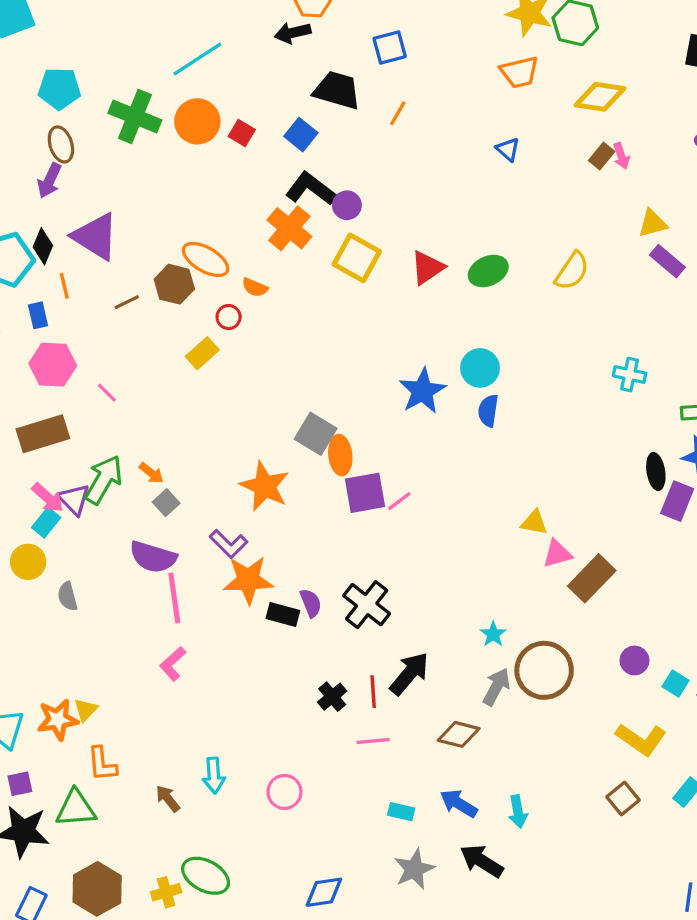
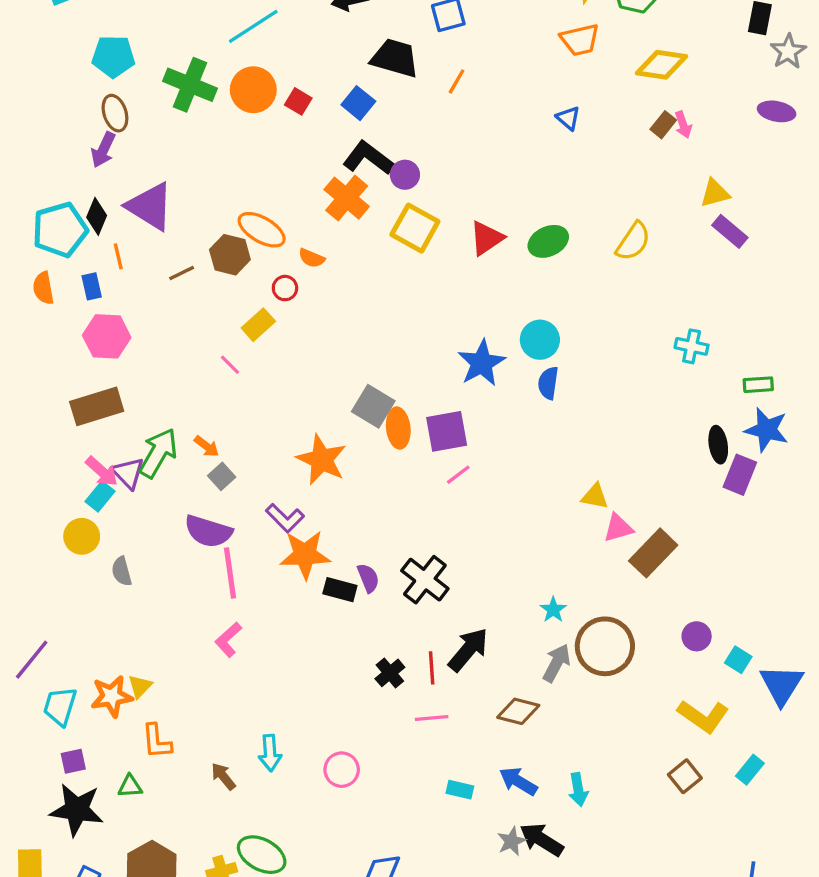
pink line: (107, 393) -> (230, 365), moved
purple square: (365, 493) -> (447, 431), moved
green triangle: (76, 808) -> (130, 786), size x0.6
gray star: (414, 869) -> (512, 841), moved, size x0.7

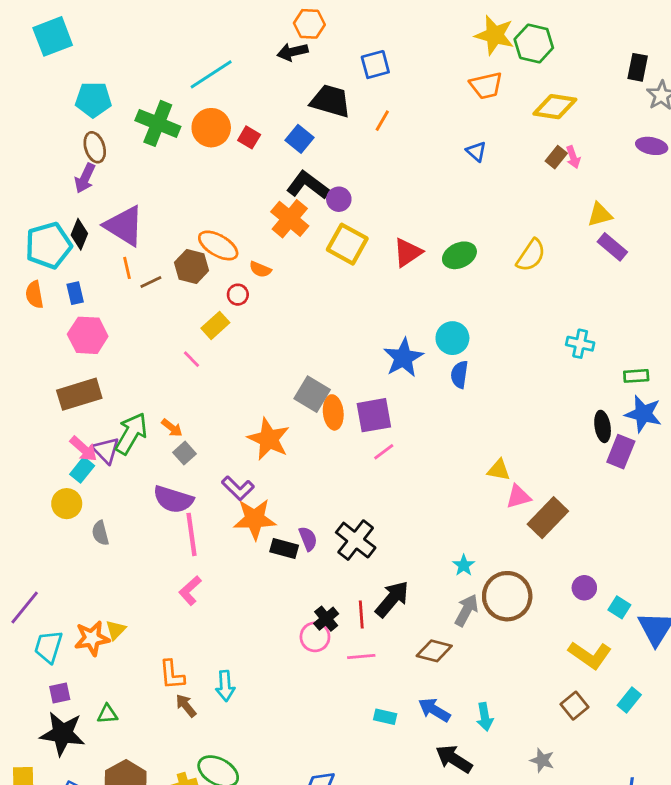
orange line: (118, 256) -> (127, 268), moved
orange L-shape: (157, 741) -> (172, 675), moved
pink circle: (342, 770) -> (315, 637), moved
gray star: (512, 841) -> (542, 760), moved, turned -30

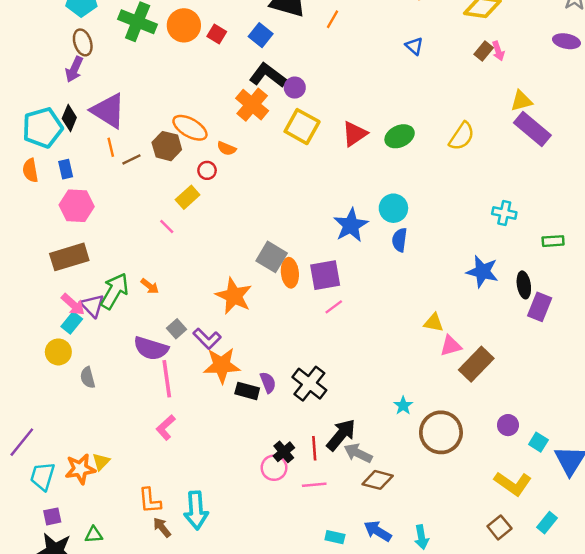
purple rectangle: (612, 247) -> (532, 129), size x1.4
blue star: (643, 414) -> (482, 272), moved
gray square: (185, 453) -> (177, 329), moved
gray arrow: (466, 610) -> (358, 453), moved, turned -92
cyan arrow: (225, 686) -> (196, 510), size x1.4

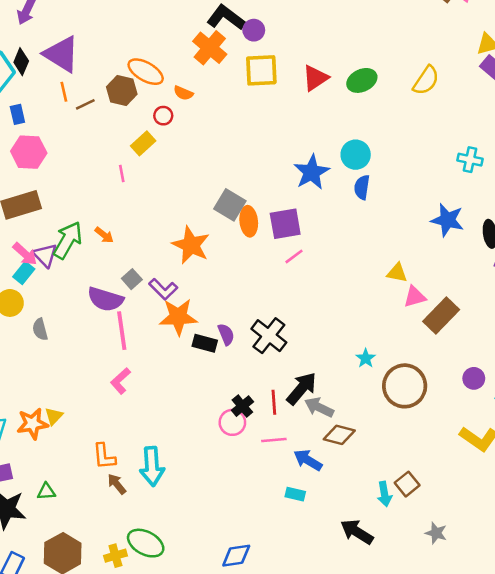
yellow square: (302, 127) -> (261, 70), turned -32
pink line: (167, 226) -> (122, 173), turned 35
brown square: (499, 527) -> (407, 484), moved
blue arrow: (378, 531) -> (308, 460), moved

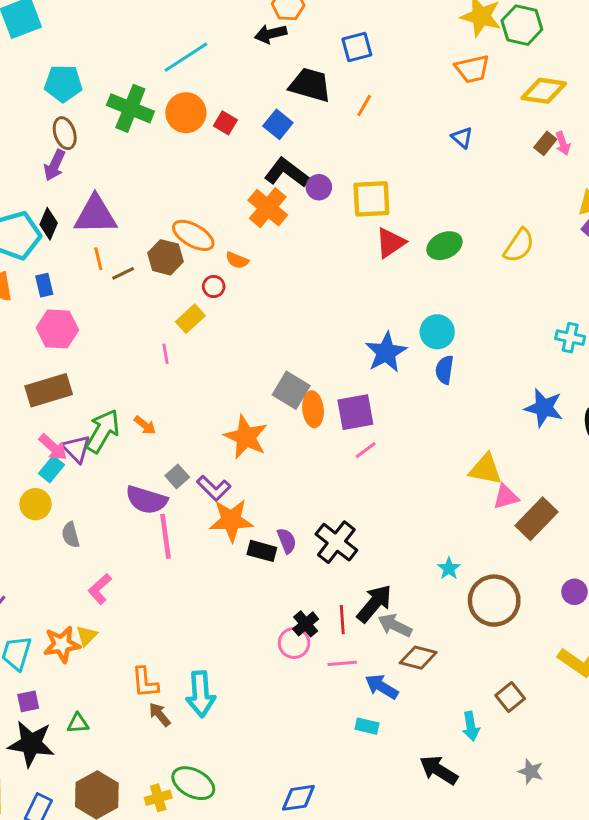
purple triangle: (61, 54) -> (95, 215), turned -33
yellow square: (261, 70) -> (371, 199), moved
yellow triangle: (397, 273) -> (485, 469), size x1.4
pink L-shape: (120, 381) -> (100, 589), moved
brown square: (407, 484) -> (510, 697), moved

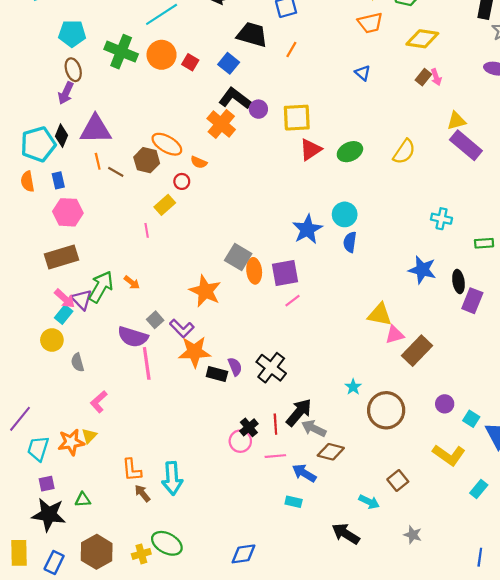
brown line: (123, 273) -> (116, 172), turned 56
cyan arrow: (471, 726) -> (369, 502), turned -54

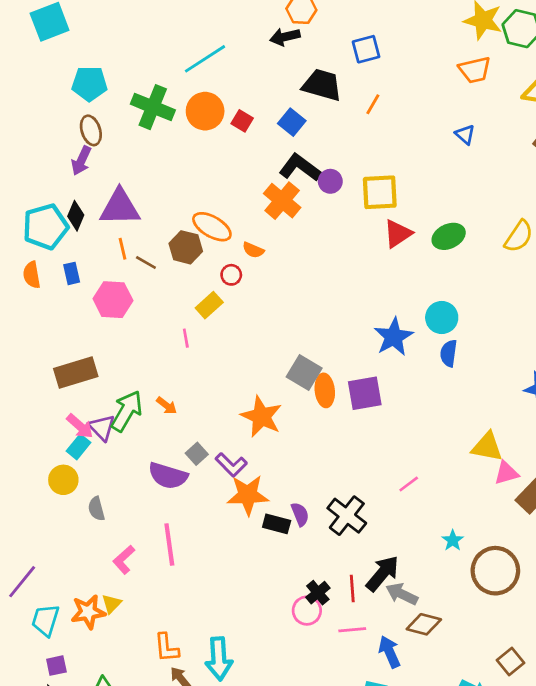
pink hexagon: (68, 212) -> (113, 300), moved
pink line: (292, 301) -> (409, 484), moved
pink line: (147, 363) -> (169, 545), moved
blue arrow: (304, 473) -> (389, 652), turned 35

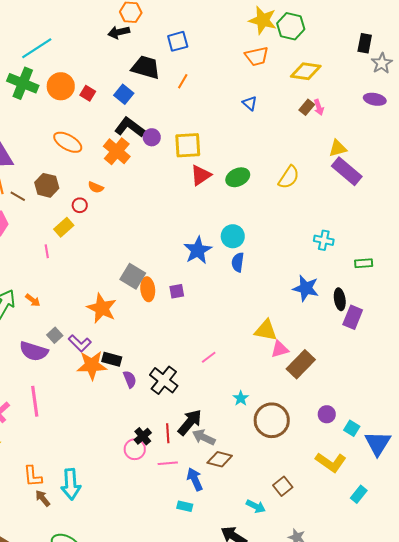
cyan line: (205, 59) -> (37, 48), moved
orange ellipse: (212, 227) -> (68, 142), moved
purple square: (365, 393) -> (177, 291), size x0.6
black rectangle: (277, 524) -> (112, 359), moved

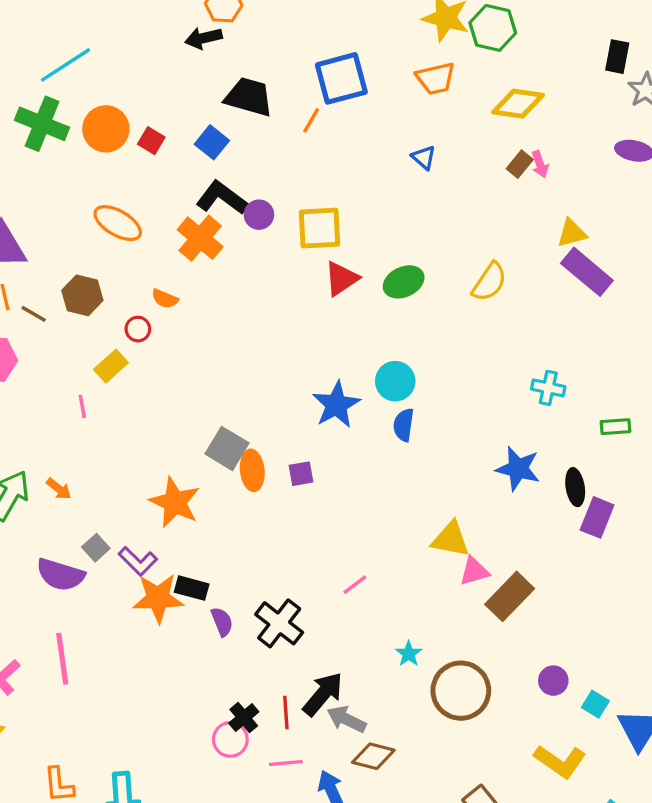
blue square: (178, 41) -> (341, 78), moved, size x1.5

